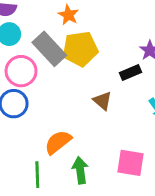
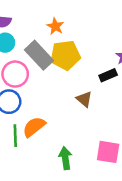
orange semicircle: (58, 142) -> (34, 127), moved
green line: (37, 175) -> (15, 136), moved

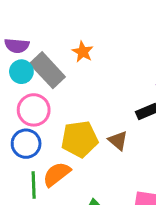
gray rectangle: (39, 55) -> (47, 70), moved
yellow pentagon: (65, 55) -> (80, 139), moved

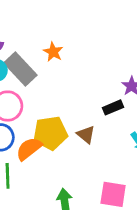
orange semicircle: (57, 174) -> (29, 149), moved

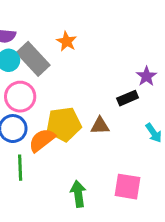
brown triangle: (86, 135) -> (100, 126), turned -42

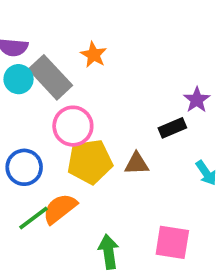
pink circle: (20, 97) -> (73, 126), moved
orange semicircle: (42, 140) -> (60, 209), moved
green line: (20, 168) -> (34, 218), turned 55

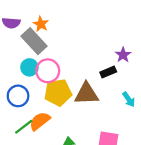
orange star: (94, 55) -> (41, 24), moved
cyan circle: (19, 79) -> (29, 67), moved
brown triangle: (137, 164) -> (87, 94), size x1.6

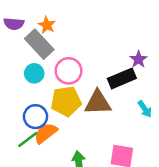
pink circle: (48, 71) -> (69, 71), moved
black rectangle: (108, 72) -> (122, 78), size x1.5
blue circle: (18, 96) -> (35, 117), moved

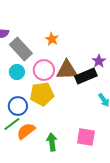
orange star: (47, 25) -> (52, 39), moved
brown triangle: (98, 103) -> (67, 70), moved
orange semicircle: (46, 133) -> (26, 131), moved

